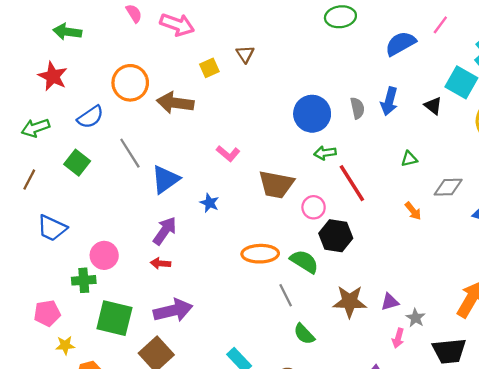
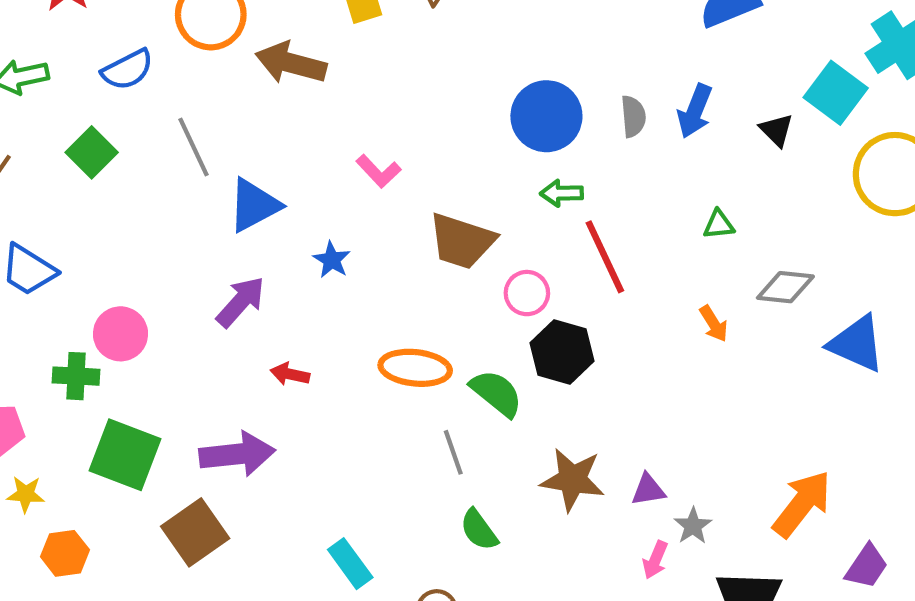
red arrow: (161, 263) -> (290, 374), moved

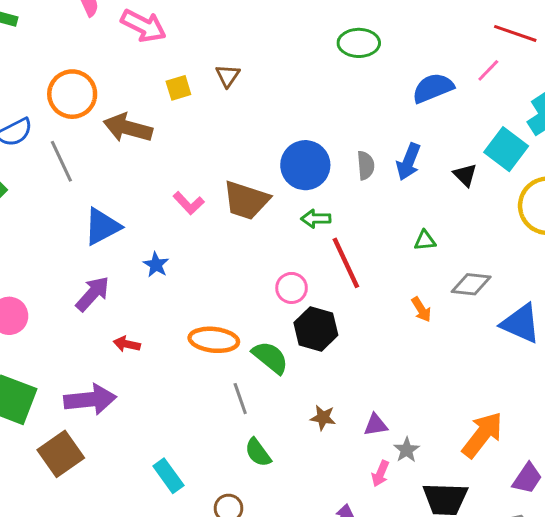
gray line: (193, 147) -> (61, 161), moved
brown trapezoid: (462, 241) -> (246, 200), moved
brown star: (572, 480) -> (323, 418), size x0.6

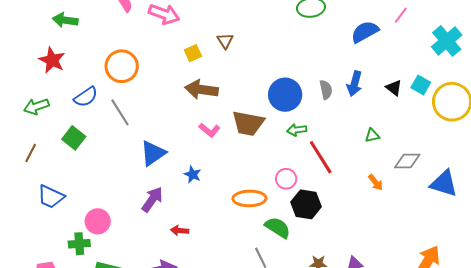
brown arrow: (128, 128) -> (202, 90), moved
cyan square: (506, 149) -> (421, 85), moved, size x0.7
orange ellipse: (214, 340) -> (249, 198), moved

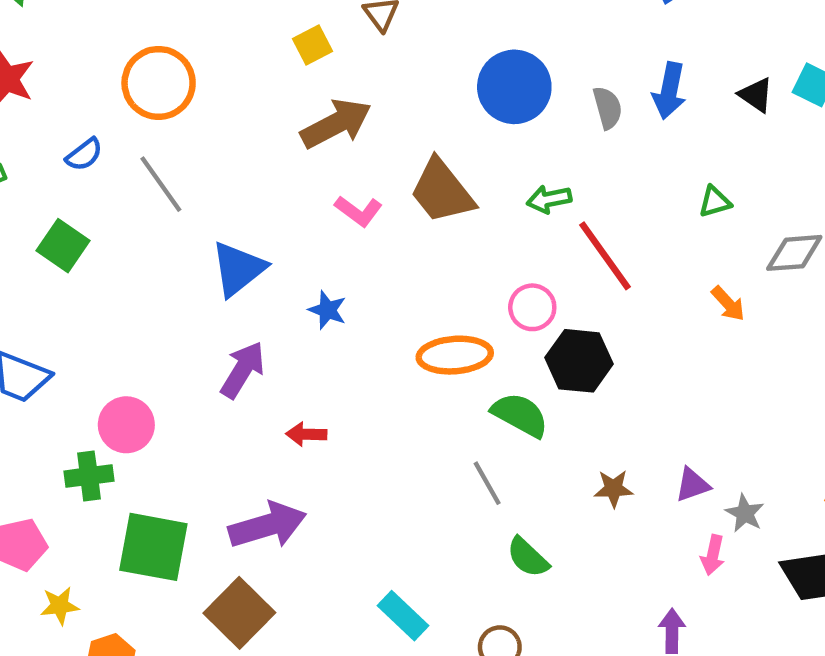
brown arrow: (202, 90) -> (336, 124), turned 148
blue circle: (285, 95) -> (514, 87), moved
blue semicircle: (86, 97) -> (84, 155), size x0.7
brown trapezoid: (248, 123) -> (442, 191), turned 44

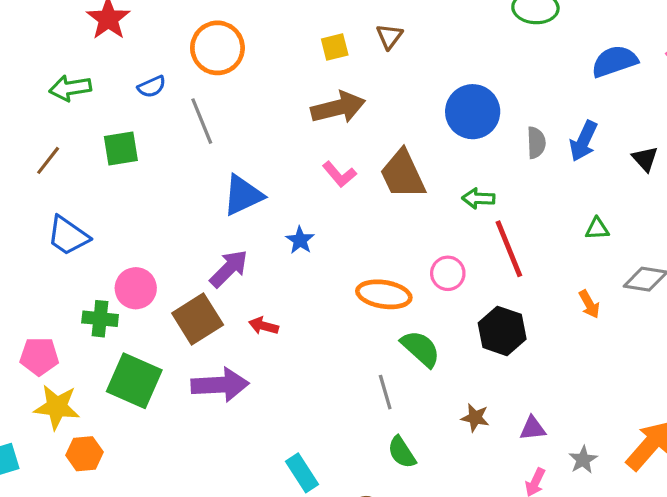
green square: (63, 246) -> (121, 149), turned 33
black hexagon: (579, 361) -> (502, 331), moved
gray star: (745, 513) -> (583, 460), moved
yellow star: (60, 606) -> (57, 407), size x1.6
brown square: (239, 613) -> (198, 319), moved

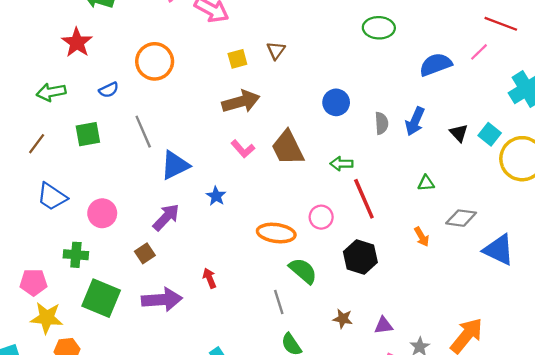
blue circle: (473, 112) -> (336, 102), size x0.7
gray line: (202, 121) -> (143, 132), moved
pink circle: (136, 288) -> (102, 213), moved
brown square: (198, 319) -> (145, 253), size x0.6
red arrow: (264, 326) -> (209, 278), moved, turned 54

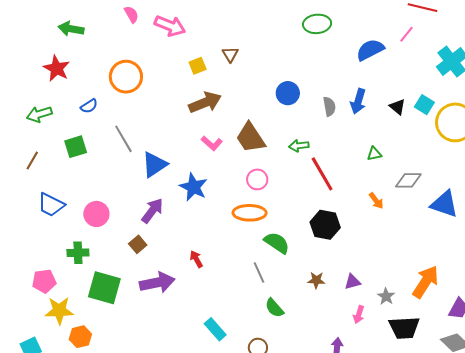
blue star: (216, 196) -> (193, 187), size x1.6
pink circle: (321, 217) -> (257, 179), moved

